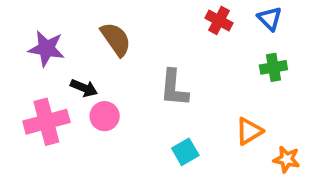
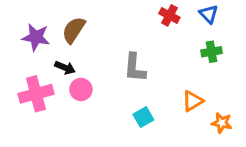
brown semicircle: (116, 39) -> (74, 30), moved, turned -112

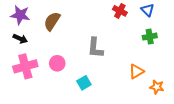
purple star: (36, 37) -> (20, 15), moved
black arrow: (65, 68) -> (20, 39), moved
cyan square: (143, 117) -> (84, 83), moved

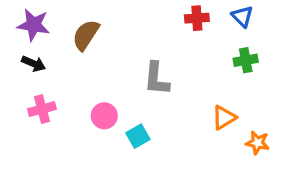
red cross: (120, 11) -> (197, 18), turned -32
pink circle: (57, 63) -> (104, 116), moved
pink cross: (25, 66) -> (42, 109), size x0.7

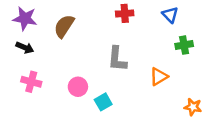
blue triangle: (242, 16) -> (170, 15), moved
red cross: (197, 18) -> (125, 13), moved
pink cross: (42, 109) -> (31, 82), turned 30
orange triangle: (224, 117) -> (159, 77), moved

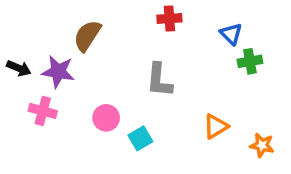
blue triangle: (170, 15) -> (231, 34), moved
purple star: (25, 19) -> (58, 72), moved
black arrow: (25, 48) -> (19, 68), moved
orange triangle: (159, 77) -> (216, 126), moved

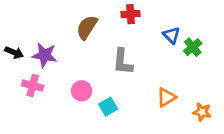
blue triangle: (231, 34) -> (172, 35), moved
brown semicircle: (87, 36) -> (87, 27), moved
green cross: (250, 61) -> (193, 47), turned -30

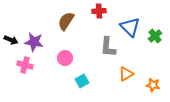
blue triangle: (172, 35) -> (130, 27), size x1.5
green cross: (193, 47) -> (155, 36), moved
gray L-shape: (123, 62) -> (108, 47), moved
pink circle: (82, 91) -> (65, 58), moved

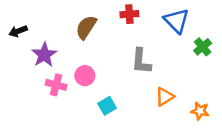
blue triangle: (130, 27) -> (176, 21), moved
black arrow: (11, 40) -> (18, 31), moved, turned 136
purple star: (34, 42) -> (44, 55), turned 30
pink cross: (25, 65) -> (56, 85), moved

